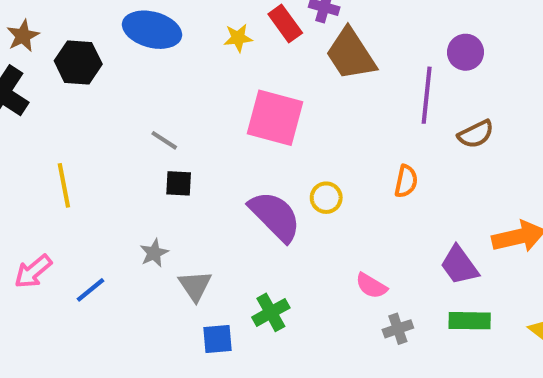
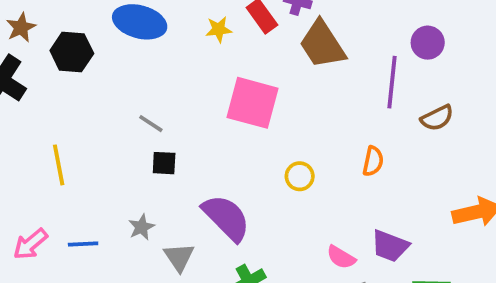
purple semicircle: (275, 216) -> (226, 218), moved
purple trapezoid: (459, 265) -> (390, 246), moved, turned -33
blue line: (91, 290) -> (83, 244), moved, turned 36

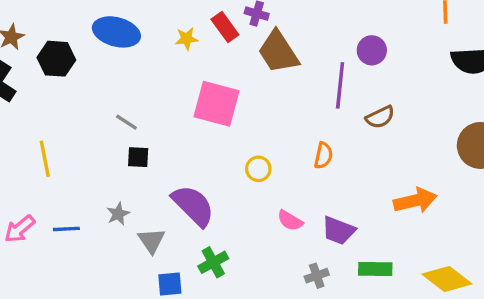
pink semicircle: (341, 257) -> (290, 221), moved

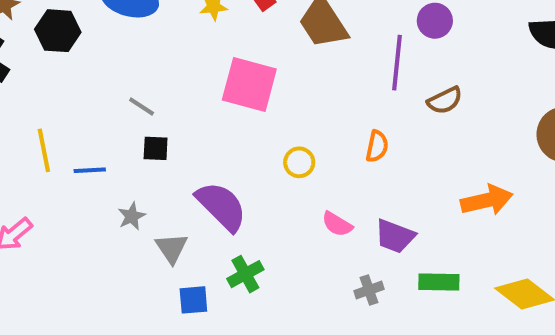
blue line: (66, 229) -> (90, 170), moved

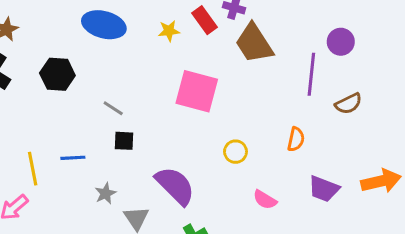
black hexagon: (58, 31) -> (57, 74), moved
yellow line: (44, 150) -> (33, 169), moved
purple trapezoid: (395, 236) -> (324, 189), moved

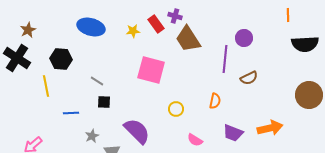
yellow line: (33, 169) -> (46, 86), moved

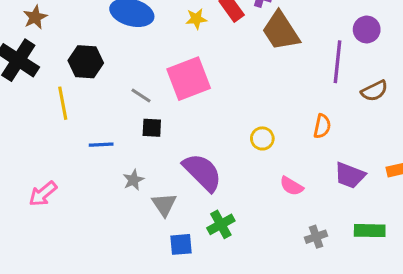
pink square: (151, 70) -> (189, 79), moved, turned -36

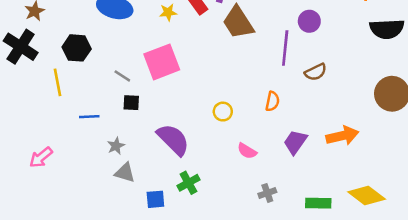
purple trapezoid: (350, 175) -> (295, 142), turned 104
gray triangle: (164, 204) -> (125, 173), moved, turned -40
green rectangle: (370, 231) -> (318, 203), moved

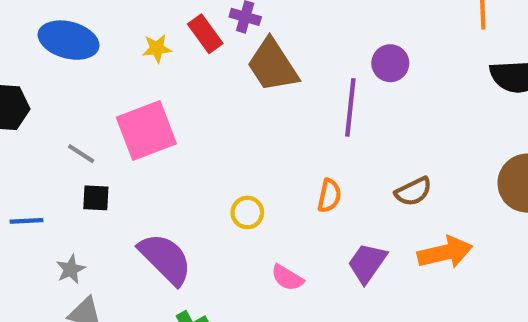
brown semicircle: (316, 72) -> (413, 191), moved

